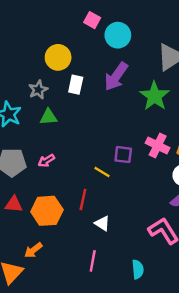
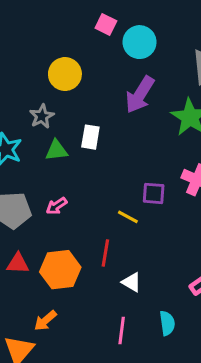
white rectangle: (76, 85) -> (90, 137), moved
cyan semicircle: (138, 269) -> (167, 323), moved

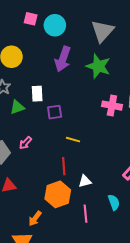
purple square: (154, 193) -> (55, 112), moved
orange hexagon: (60, 270) -> (58, 194), moved
white triangle: (132, 282) -> (85, 181), turned -32

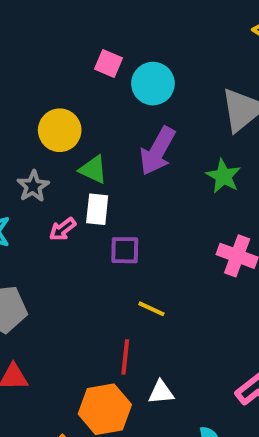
green star: (98, 66) -> (223, 176), size x0.7
green triangle: (17, 107) -> (93, 170), moved, turned 35
pink arrow: (25, 143) -> (63, 229), moved

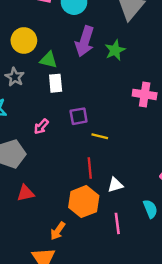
green star: (223, 176) -> (115, 50), moved, turned 30
pink arrow: (63, 229) -> (41, 127), moved
purple square: (125, 250) -> (79, 116), moved

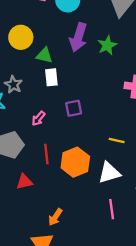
gray star: (15, 77) -> (13, 85), moved
yellow line: (100, 136) -> (117, 140), moved
red line: (90, 168) -> (46, 154), moved
white triangle: (115, 185) -> (109, 173), size x1.5
orange hexagon: (84, 202) -> (75, 162), moved

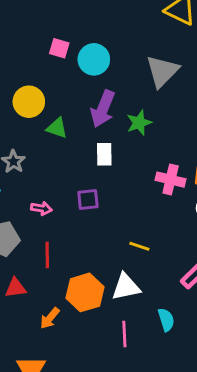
white rectangle: (51, 77) -> (104, 154), moved
pink arrow: (38, 118) -> (41, 208), turned -126
orange hexagon: (75, 162) -> (85, 292), moved
orange arrow: (55, 217) -> (50, 318), moved

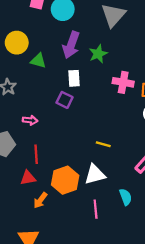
pink cross: (171, 180) -> (123, 82), moved
purple square: (88, 200) -> (65, 100), moved, turned 35
red triangle: (16, 288) -> (28, 178), moved

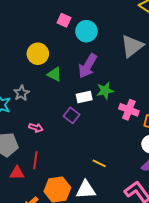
green star: (98, 54) -> (105, 91), moved
white rectangle: (74, 78) -> (84, 97), turned 70
red triangle: (28, 178) -> (17, 173), moved

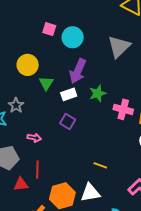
green triangle: (54, 74) -> (46, 83), turned 42
white rectangle: (84, 97) -> (69, 94), moved

